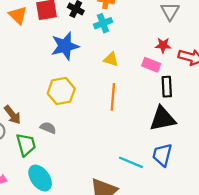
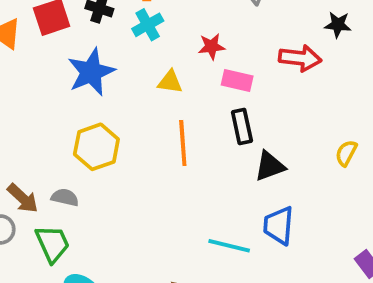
red star: (163, 45) -> (212, 46), moved
black rectangle: (167, 87) -> (242, 126), moved
black triangle: (162, 119) -> (270, 166), size x0.7
gray semicircle: (48, 128) -> (65, 197), moved

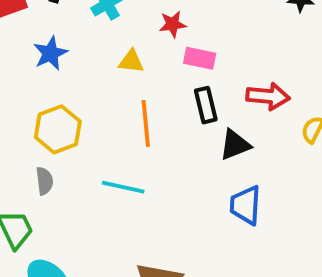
red arrow: (300, 58) -> (268, 96), moved
blue star: (91, 72) -> (50, 53), size x0.7
gray semicircle: (65, 197) -> (44, 181), moved, turned 72
cyan line: (229, 246) -> (123, 187), moved

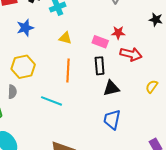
red star: (173, 24) -> (118, 33), moved
red arrow: (268, 96) -> (131, 54), moved

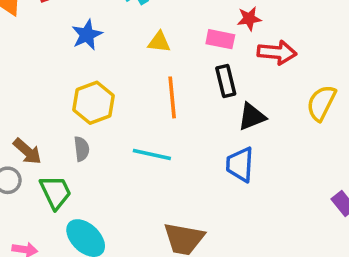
yellow semicircle: (152, 87) -> (321, 103), size x1.5
blue trapezoid: (112, 119) -> (240, 164), moved

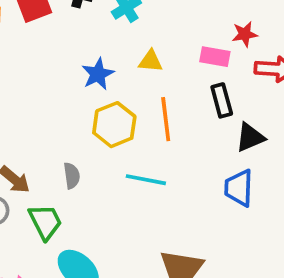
blue star: (87, 35) -> (98, 74), moved
yellow hexagon: (94, 103) -> (114, 125), moved

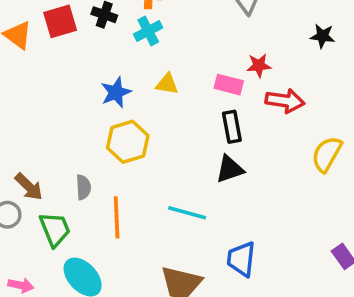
orange line: (166, 119) -> (117, 217), moved
black triangle: (250, 137) -> (230, 169), moved
cyan line: (146, 180) -> (187, 213), moved
blue trapezoid: (239, 188) -> (241, 259), moved

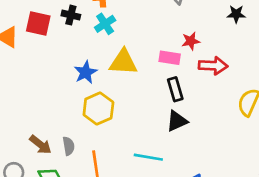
red square: (60, 21) -> (38, 23), turned 35
yellow triangle: (167, 84) -> (123, 62), size x1.6
brown arrow: (29, 187) -> (40, 145), moved

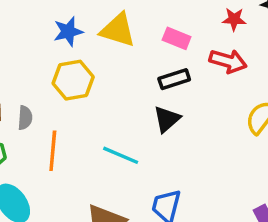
red star: (191, 41) -> (234, 19), moved
black rectangle: (175, 89) -> (174, 79), turned 75
black triangle: (177, 121) -> (167, 119), turned -30

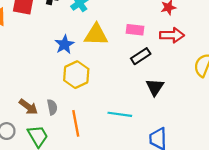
black triangle: (167, 119) -> (155, 87), moved

